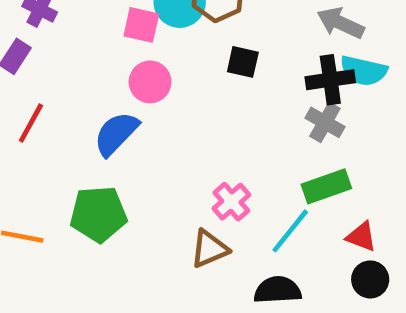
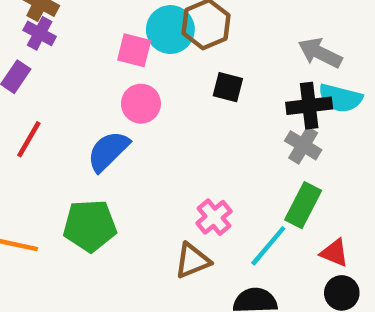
green rectangle: (326, 186) -> (303, 205), turned -45

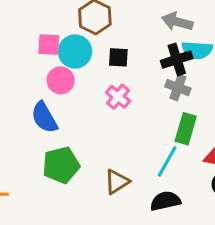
cyan circle: (170, 30) -> (75, 51), moved
blue semicircle: (108, 151) -> (44, 117), turned -64
pink cross: (214, 217) -> (118, 97), moved
green pentagon: (90, 226) -> (61, 165), moved

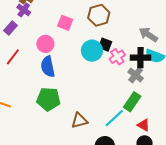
cyan circle: (75, 51) -> (92, 51), moved
pink circle: (61, 80) -> (45, 44), moved
pink cross: (118, 97) -> (117, 57), moved

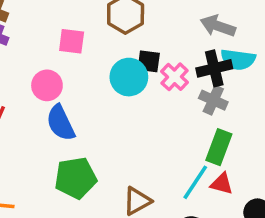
red triangle: (144, 125) -> (222, 184), moved

